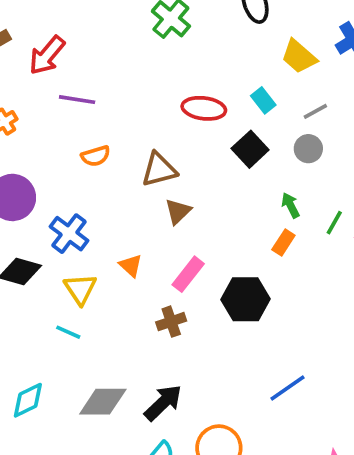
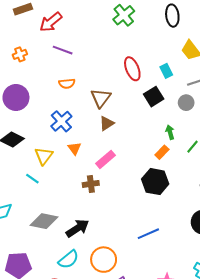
red ellipse: (204, 108) -> (132, 69), turned 50
brown triangle: (159, 170) -> (101, 98), turned -50
blue cross: (69, 234) -> (61, 121), moved
black hexagon: (245, 299) -> (155, 182), moved

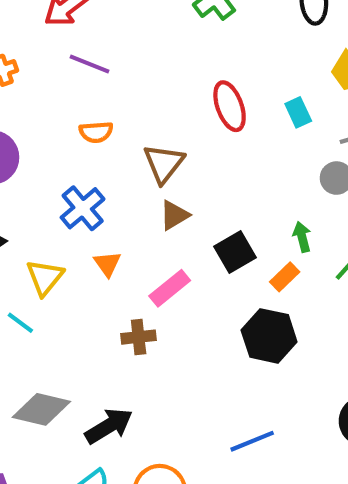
black square: (154, 97) -> (235, 252), moved

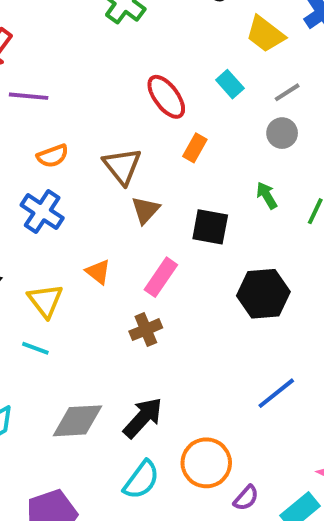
blue cross: (83, 208) -> (42, 212), moved
black square: (235, 252) -> (210, 227), turned -33
orange rectangle: (285, 277) -> (195, 148), moved

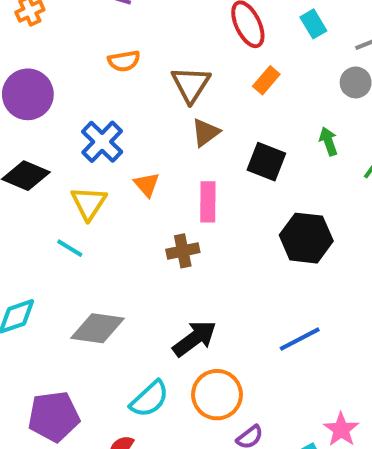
blue cross: (42, 212) -> (102, 142), moved
pink rectangle: (161, 277) -> (208, 202), turned -45
black arrow: (143, 418) -> (195, 339), moved

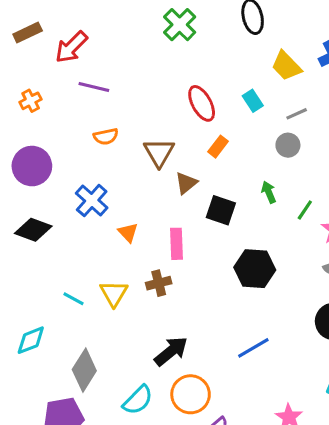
brown triangle: (206, 132) -> (186, 183), moved
yellow triangle: (89, 203) -> (114, 293), moved
cyan line: (70, 248) -> (74, 299), moved
gray diamond: (98, 328) -> (84, 370), moved, turned -63

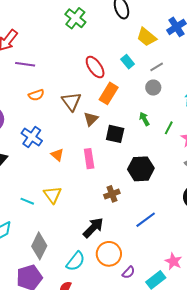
orange rectangle: (218, 147) -> (109, 93), size x1.5
brown cross: (159, 283) -> (112, 194), moved

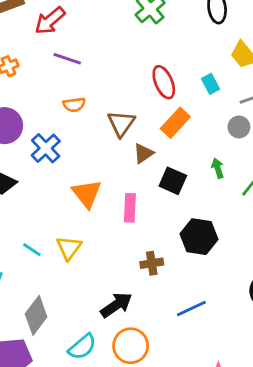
blue cross: (32, 137) -> (46, 148), moved
orange triangle: (57, 155) -> (87, 194), size x1.6

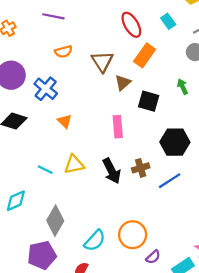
orange triangle: (87, 194) -> (65, 121), moved, size x0.6
yellow triangle: (69, 248) -> (74, 164), turned 50
black arrow: (116, 305) -> (112, 171), moved, turned 105
blue line: (191, 309) -> (170, 181), moved

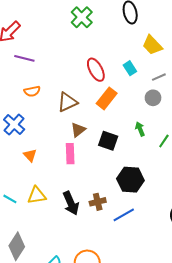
brown triangle: (102, 61) -> (67, 102), turned 35
brown triangle: (123, 83) -> (78, 130), moved
pink rectangle: (118, 127) -> (70, 154), moved

